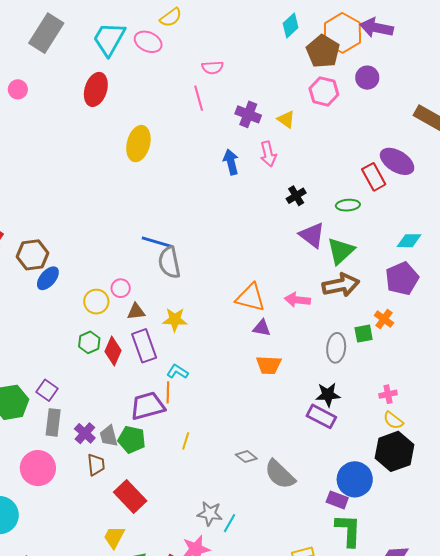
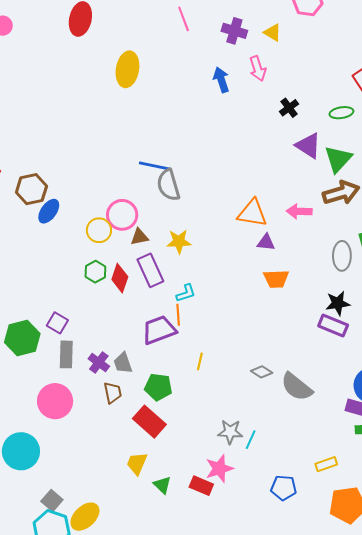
pink circle: (121, 288) -> (122, 215), size x1.6
cyan L-shape: (177, 372) -> (186, 293), turned 135
green pentagon: (132, 440) -> (158, 387), moved

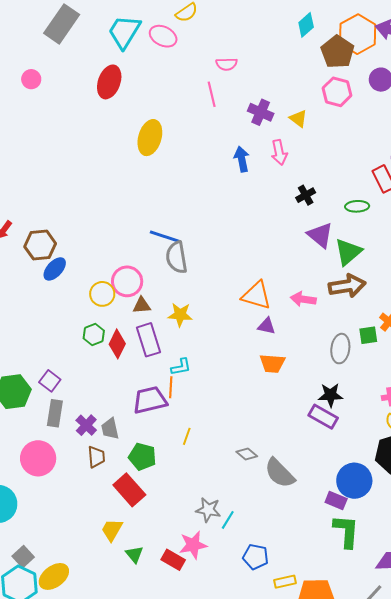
yellow rectangle: (326, 464) -> (285, 582), moved
blue pentagon: (284, 488) -> (255, 557), moved

